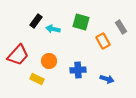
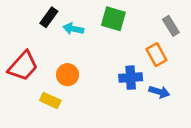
orange rectangle: (103, 41) -> (156, 55), moved
blue cross: (78, 70) -> (131, 78), moved
blue arrow: (107, 79) -> (159, 92), moved

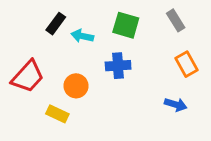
gray rectangle: (171, 26) -> (176, 20), moved
orange rectangle: (156, 55) -> (187, 64), moved
blue cross: (131, 78) -> (118, 66), moved

